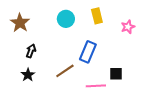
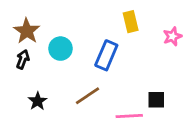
cyan circle: (66, 19) -> (60, 49), moved
black arrow: (31, 51) -> (23, 59), moved
blue rectangle: (88, 52) -> (106, 55), moved

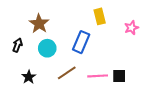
brown star: (27, 31) -> (39, 24), moved
cyan circle: (60, 49) -> (47, 48), moved
pink line: (129, 116) -> (98, 76), moved

